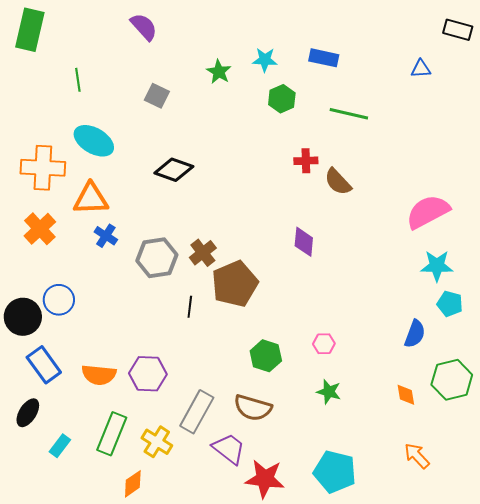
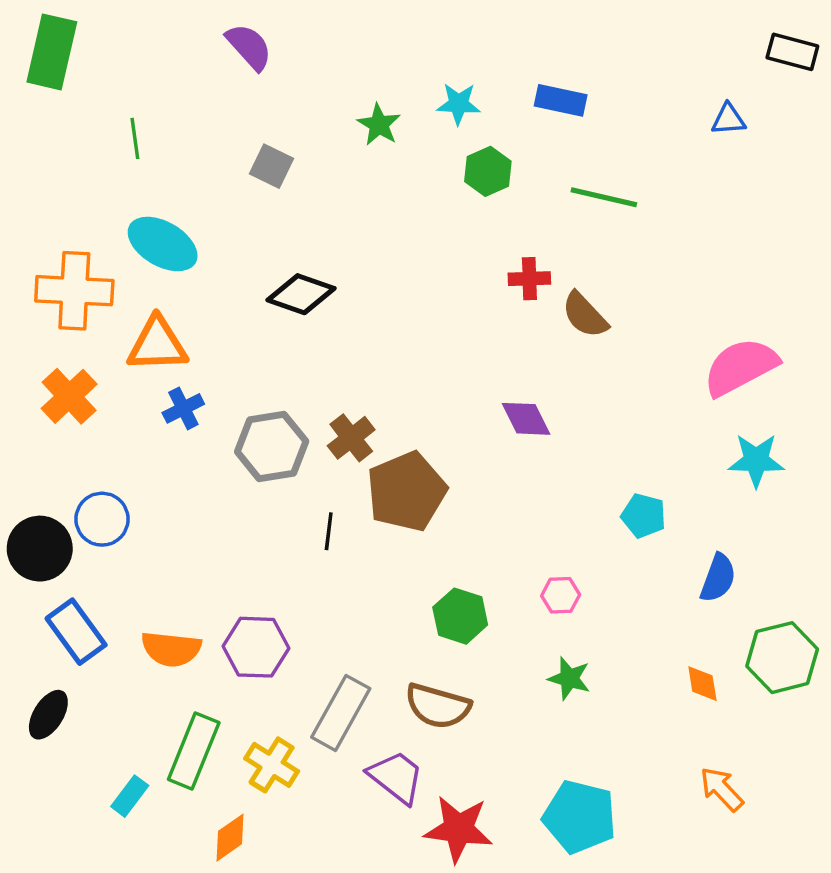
blue cross: (106, 236) -> (183, 408), turned 30
purple diamond: (304, 242) -> (526, 419), turned -32
cyan pentagon: (450, 304) -> (644, 516), moved
cyan rectangle: (60, 446) -> (130, 796), moved

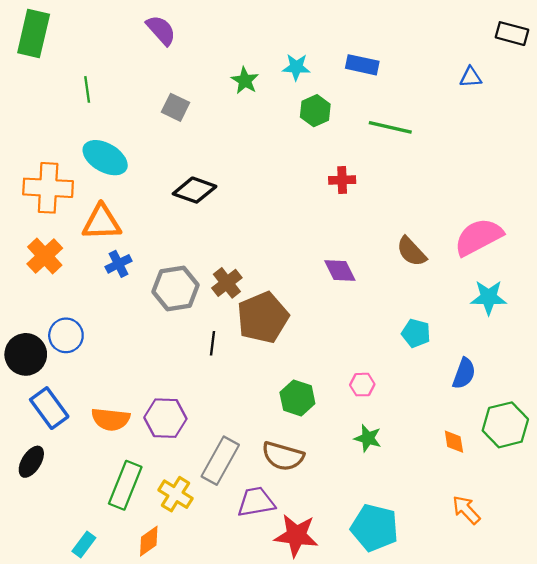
brown semicircle: (585, 315) -> (411, 252), moved
purple trapezoid: (396, 777) -> (256, 502), turned -48
cyan rectangle: (130, 796) -> (84, 544), moved

